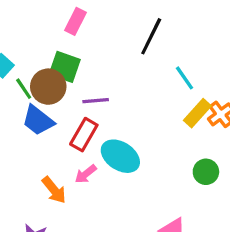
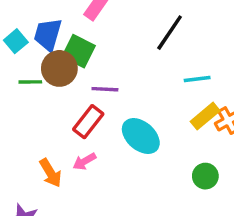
cyan line: (184, 78) -> (197, 79), turned -70
green line: (24, 89) -> (30, 82), moved, turned -65
blue trapezoid: (38, 120) -> (48, 35), moved, turned 60
cyan ellipse: (120, 156) -> (141, 136), moved

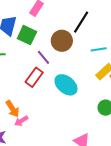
brown circle: (59, 68) -> (62, 41), moved
purple line: (105, 89) -> (43, 57), turned 49
pink arrow: (84, 161) -> (21, 121), moved

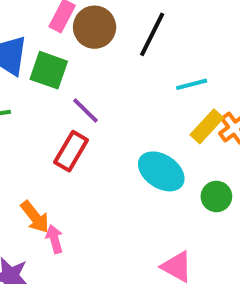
brown circle: (62, 41) -> (95, 27), moved
cyan ellipse: (66, 85) -> (161, 171), moved
pink arrow: (21, 121) -> (54, 239), turned 112

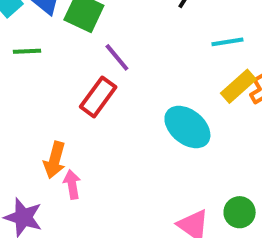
green circle: (216, 196) -> (240, 212), moved
orange arrow: (35, 217) -> (55, 160), turned 48

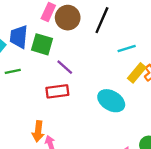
red rectangle: (98, 97) -> (57, 91), turned 55

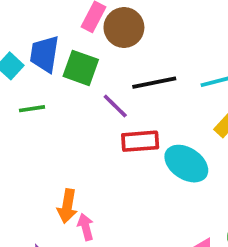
black line: (102, 20) -> (154, 83), moved, turned 52
red rectangle: (57, 91) -> (140, 141), moved

